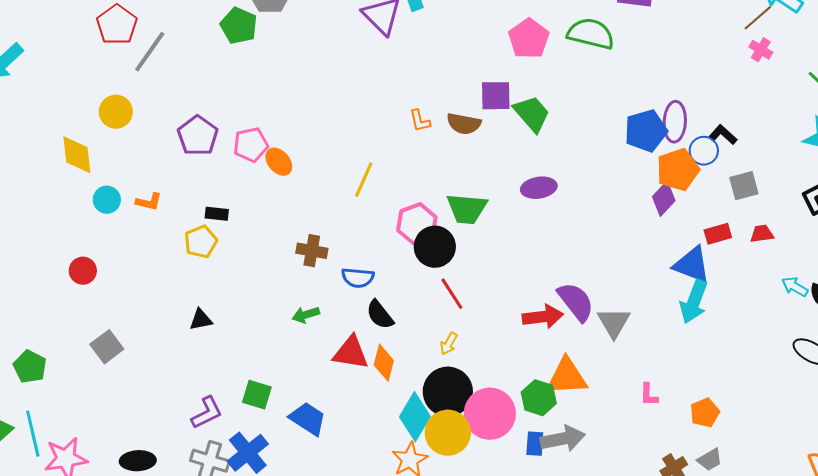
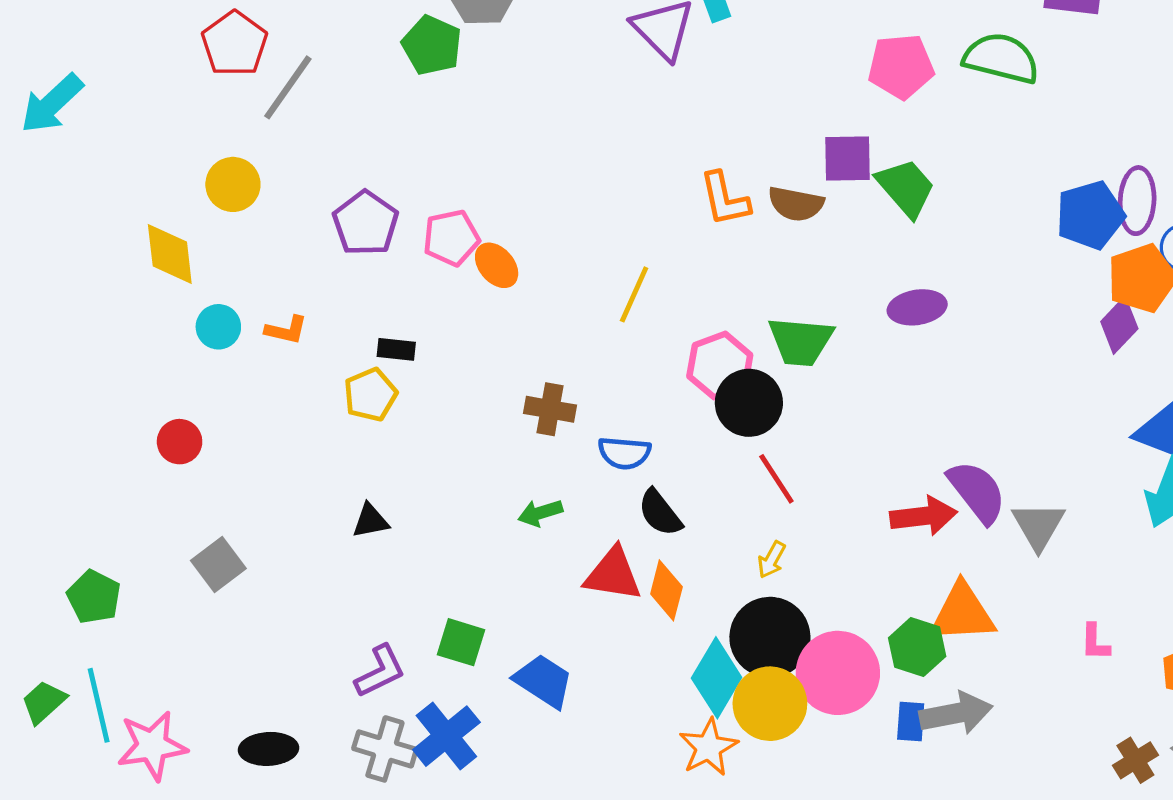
pink pentagon: (529, 39) -> (901, 66), turned 30
orange L-shape: (420, 121) -> (725, 199), size x1.5

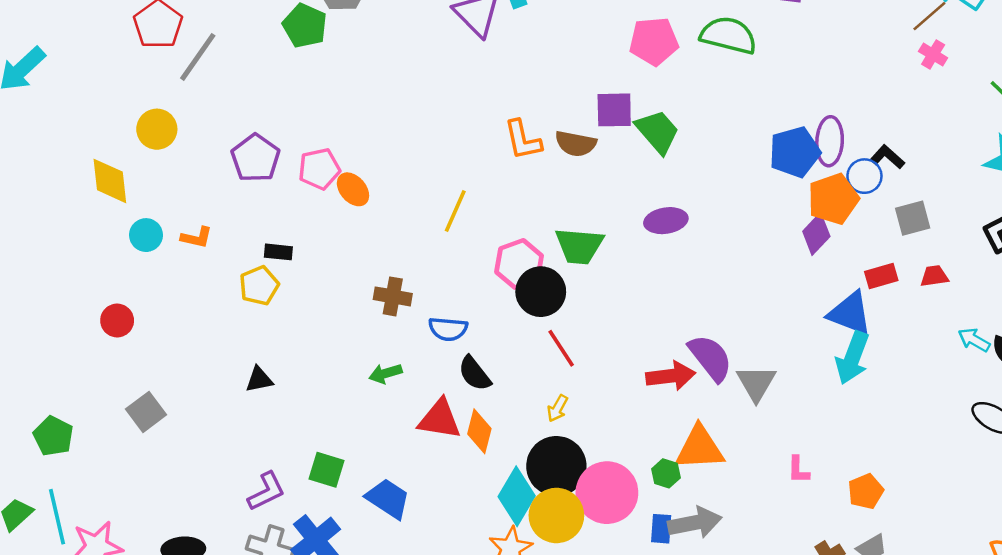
green hexagon: (917, 647) -> (666, 473), size x0.7

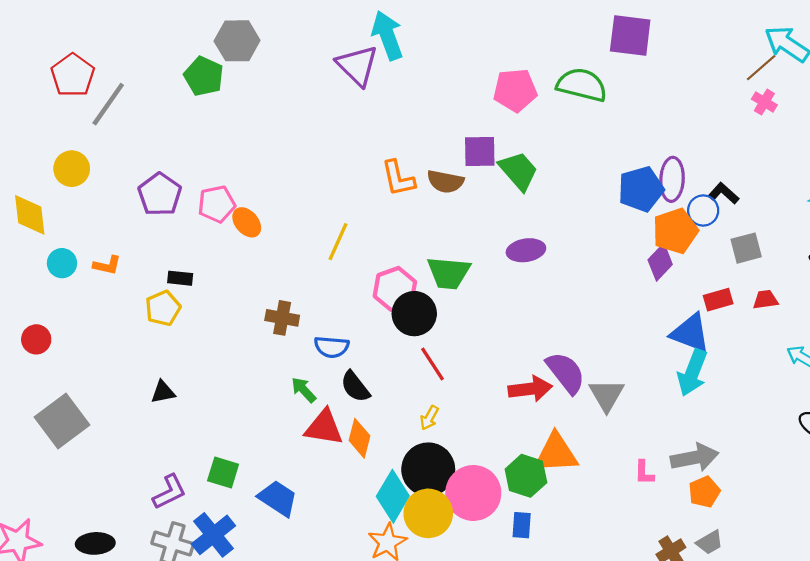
green arrow: (385, 373) -> (304, 390), moved, turned 64
gray square: (146, 412) -> (62, 421), size x1.5
green hexagon: (666, 473) -> (526, 476), size x1.6
gray arrow: (695, 523) -> (695, 458), moved

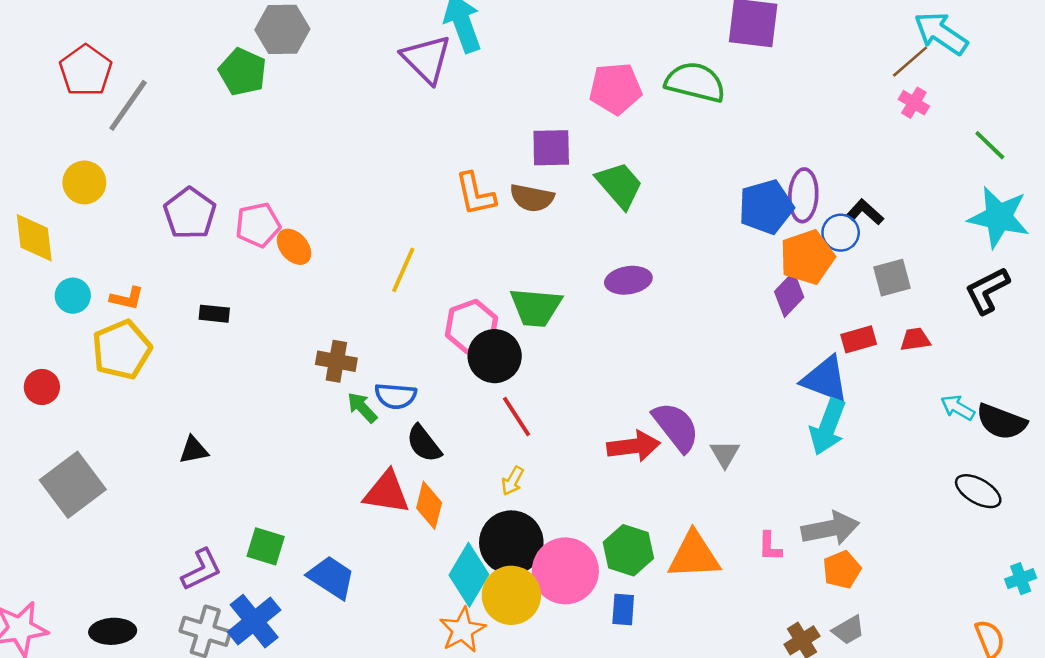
purple square: (480, 151) -> (551, 148), moved
yellow pentagon: (163, 308) -> (122, 350), moved, size x1.4
green arrow: (304, 390) -> (362, 408), moved
gray triangle: (607, 395) -> (725, 454), size x0.7
orange triangle: (556, 453) -> (694, 555), moved

